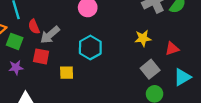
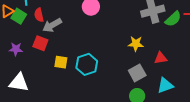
green square: (15, 41) -> (19, 16), moved
cyan hexagon: (90, 48) -> (87, 64), moved

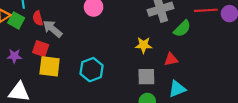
green semicircle: (173, 19) -> (182, 29), moved
gray arrow: (52, 25) -> (52, 29), turned 72
yellow square: (61, 62) -> (50, 66), moved, size x1.5
gray square: (137, 73) -> (146, 77), turned 30

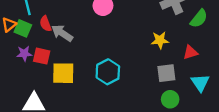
red square: (41, 49) -> (42, 56), moved
purple star: (14, 56) -> (24, 54), moved
cyan triangle: (177, 89) -> (200, 83), turned -36

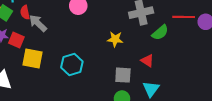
yellow star: (160, 40) -> (115, 39), moved
red triangle: (190, 52) -> (147, 61), turned 40

